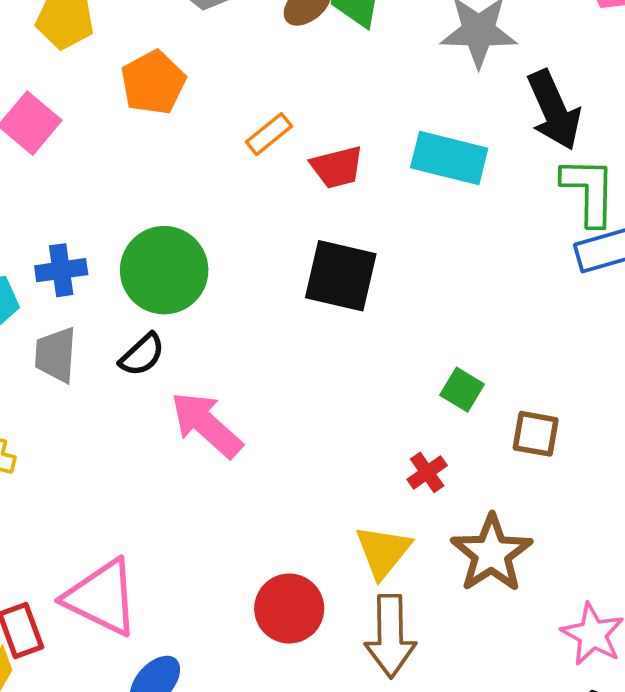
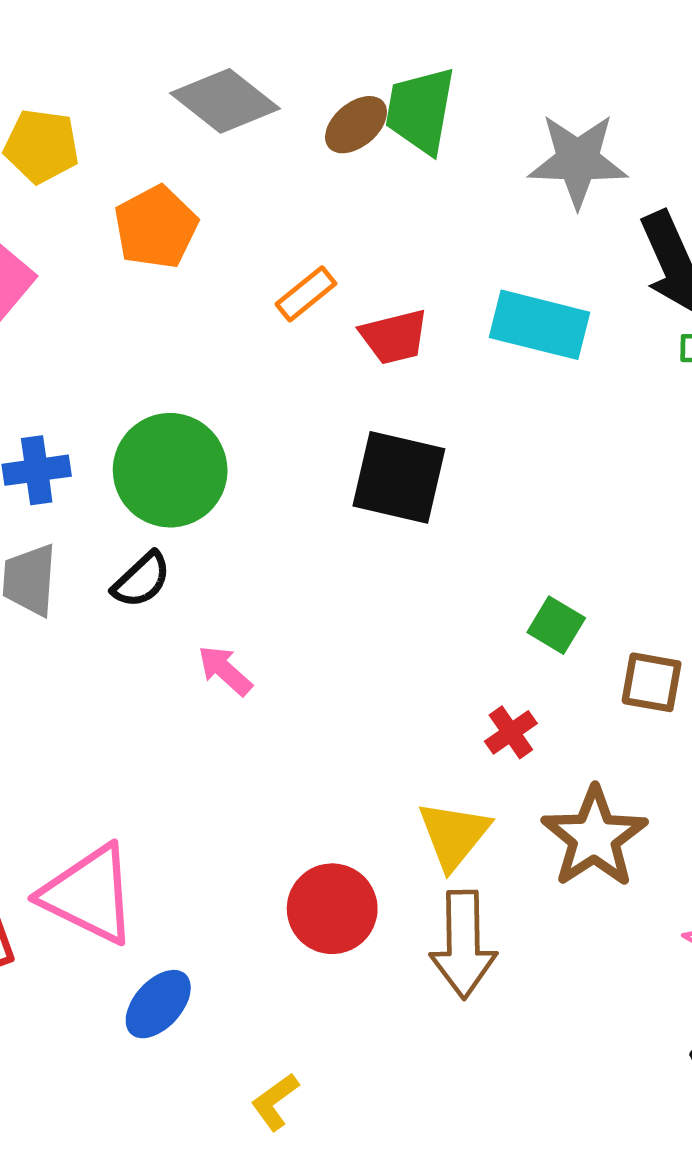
pink arrow: (206, 425) -> (225, 670), size x0.6

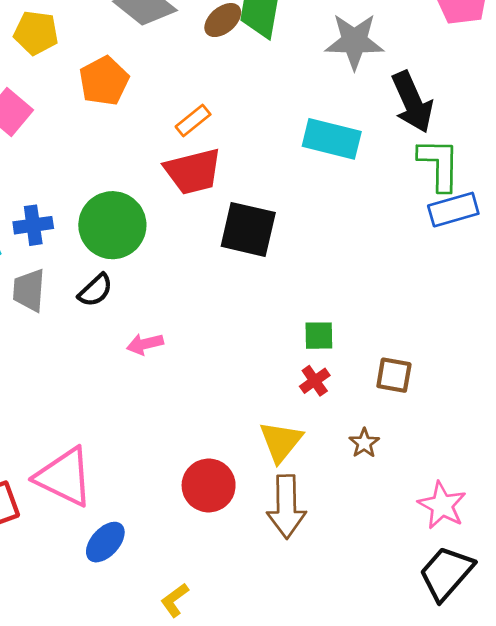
red trapezoid: (394, 337) -> (193, 171), moved, size x1.4
green square: (556, 625) -> (319, 336), moved, turned -32
pink arrow: (225, 670) -> (145, 344), turned -56
brown square: (652, 682) -> (394, 375), moved
brown star: (594, 837) -> (364, 443), size x0.5

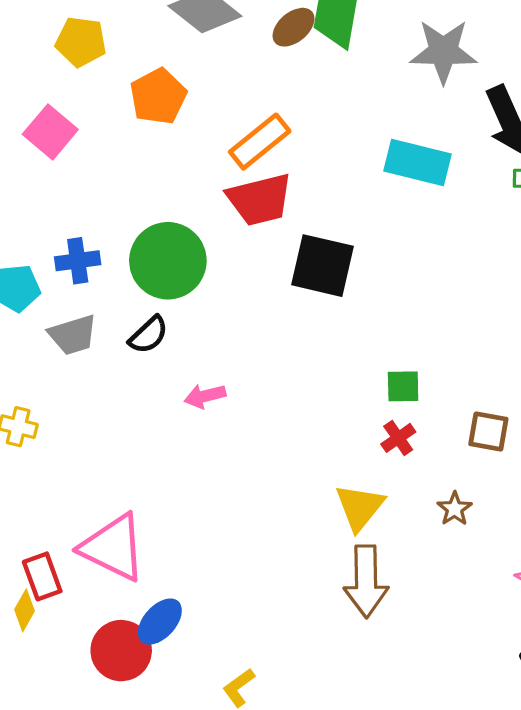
orange rectangle: (193, 120) -> (260, 142), size x1.5
gray trapezoid: (29, 290) -> (73, 335), turned -111
red circle: (209, 485) -> (121, 651), moved

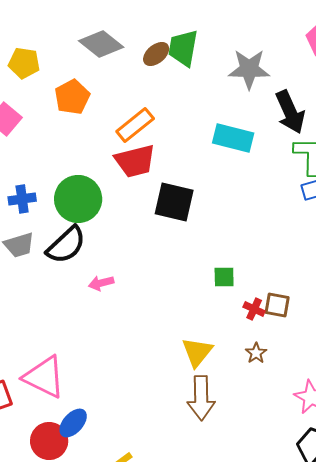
black semicircle: (149, 335) -> (66, 245), size x1.6
red cross: (398, 438) -> (254, 309), moved, turned -30

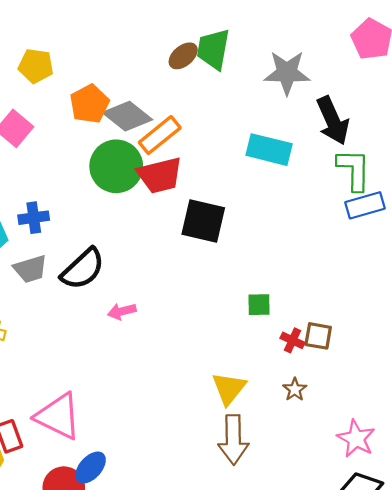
gray diamond: (101, 44) -> (127, 116), moved
green circle: (78, 199) -> (116, 166), moved

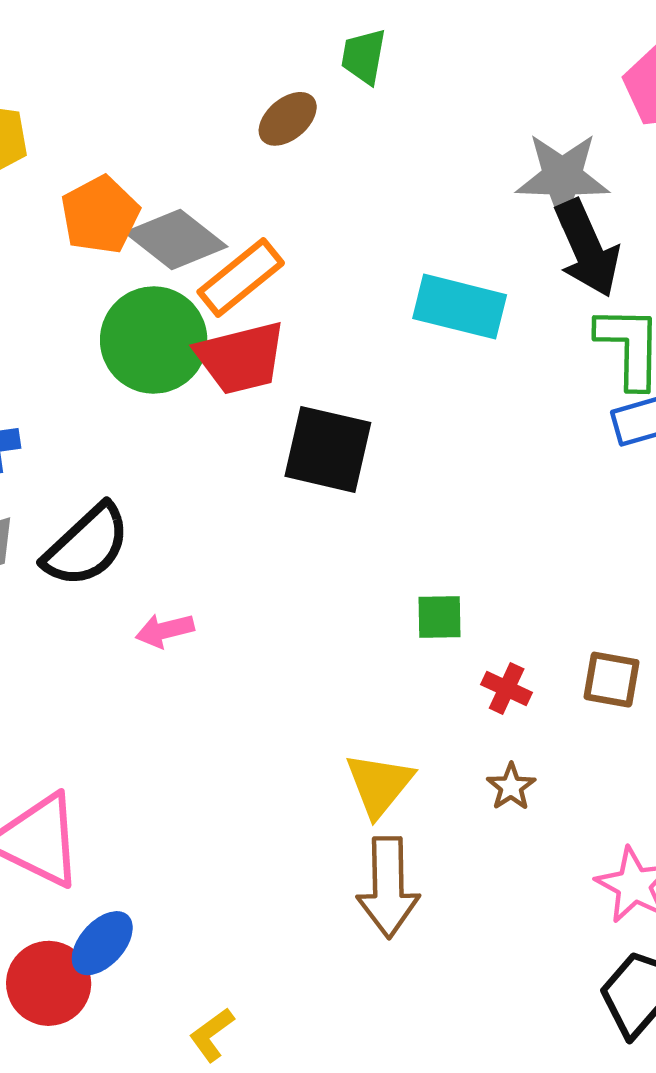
green trapezoid: (213, 49) -> (364, 56), moved, size x0.7
gray star: (287, 73) -> (562, 177), moved
brown square: (318, 336) -> (612, 680), moved

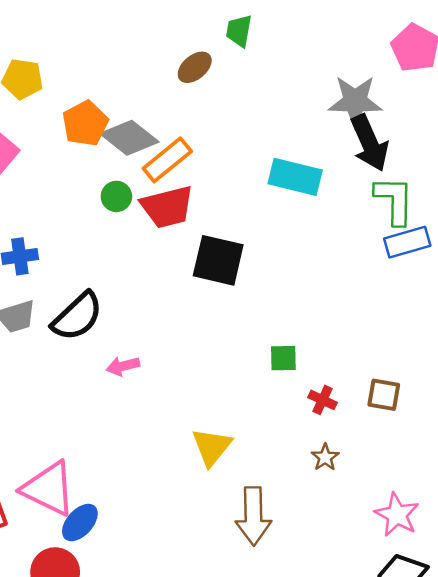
green circle: (154, 340) -> (116, 196), size x0.5
yellow triangle: (379, 785) -> (212, 447), moved
blue ellipse: (102, 943) -> (80, 523), moved

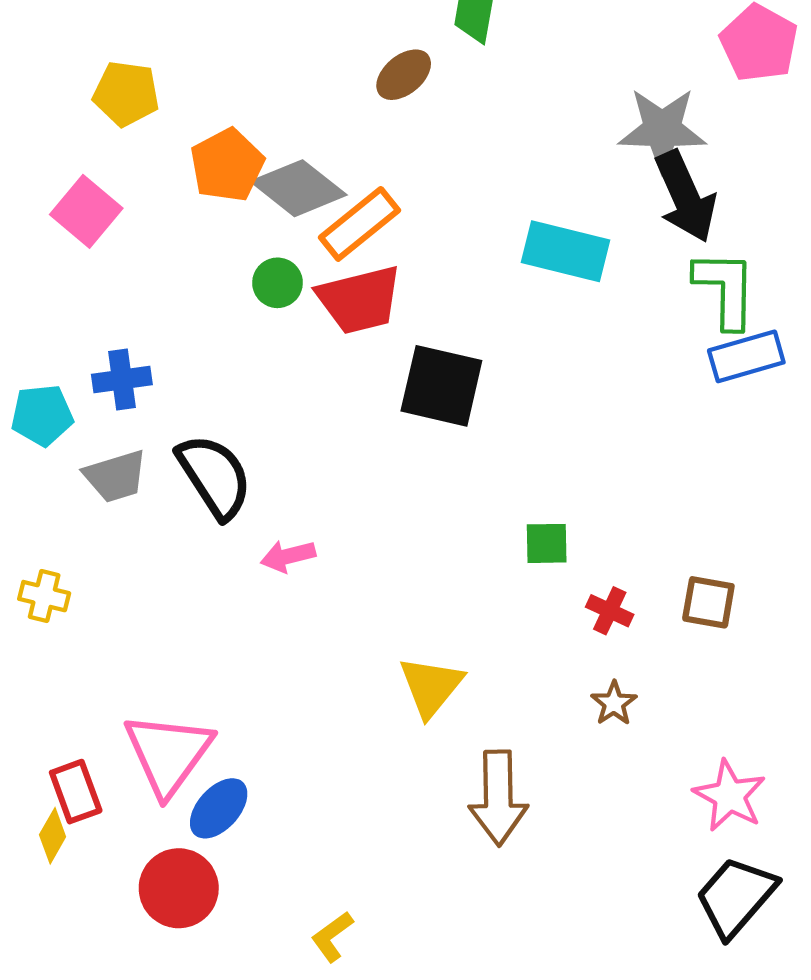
black semicircle: (77, 316) -> (214, 476), turned -80
pink triangle: (49, 489) -> (168, 754), turned 40

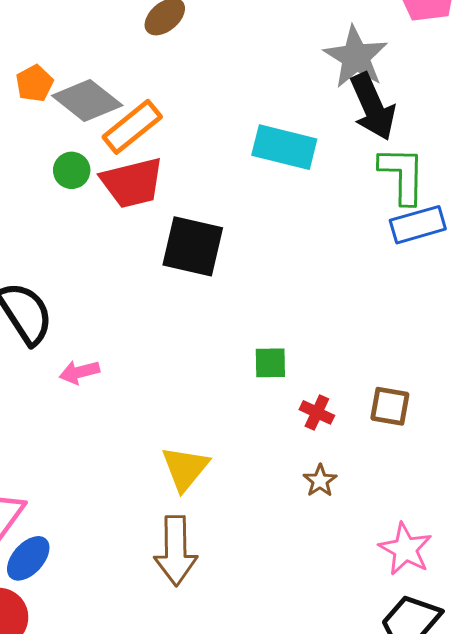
gray star: (662, 129) -> (356, 57), turned 30
orange pentagon: (227, 165) -> (34, 83), size x0.7
brown arrow: (498, 798) -> (176, 551), moved

